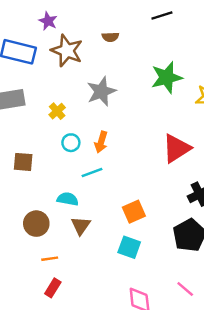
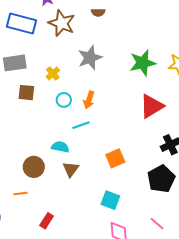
green star: (167, 77) -> (143, 63), moved
brown square: (23, 162) -> (26, 93), moved
cyan square: (129, 247) -> (110, 200), moved
orange line: (50, 259) -> (21, 194), moved

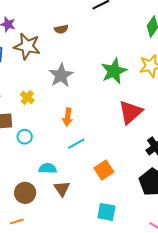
cyan circle: (64, 100) -> (25, 137), moved
cyan line: (81, 125) -> (76, 144), moved

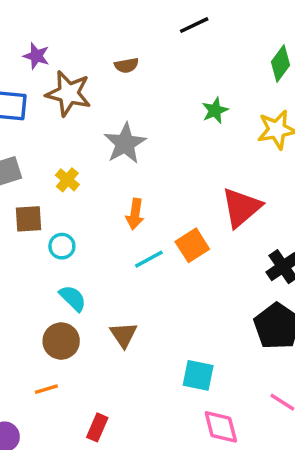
green star: (114, 71) -> (215, 110), moved, size x0.6
cyan semicircle: (48, 168) -> (73, 298), moved, turned 42
orange square: (104, 170) -> (192, 245), moved

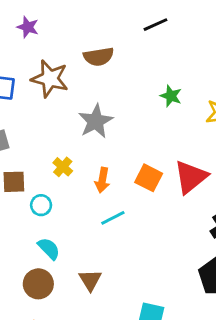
purple star: (36, 56) -> (28, 27), moved
brown semicircle: (127, 65) -> (99, 57), size x1.5
green star: (215, 110) -> (171, 96), turned -30
yellow cross: (67, 180) -> (63, 167), moved
orange square: (192, 245) -> (149, 178), moved, turned -32

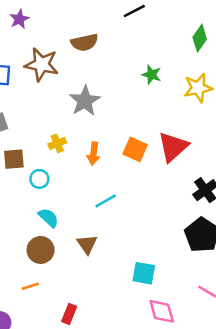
purple star: (28, 27) -> (19, 19), turned 30
yellow cross: (63, 167) -> (57, 143), turned 30
cyan line: (113, 218) -> (106, 201), moved

